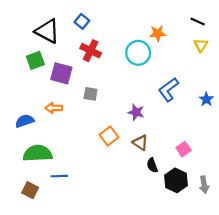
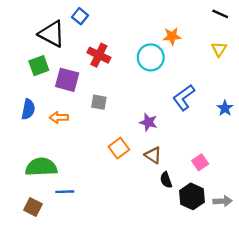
blue square: (82, 21) -> (80, 16), moved
black line: (198, 21) -> (220, 14), moved
blue semicircle: (25, 121) -> (28, 109), moved, turned 120
gray arrow: (204, 185) -> (223, 201), turned -84

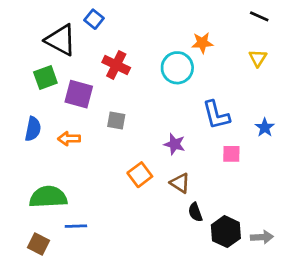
blue L-shape: (184, 97) -> (216, 115), turned -68
pink square: (200, 162) -> (231, 154), moved, turned 35

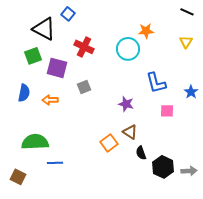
gray square: (116, 121) -> (84, 87), turned -32
orange square: (140, 175) -> (109, 143), moved
brown square: (38, 244) -> (18, 177), moved

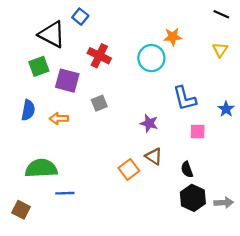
black semicircle: (141, 153) -> (187, 169), moved

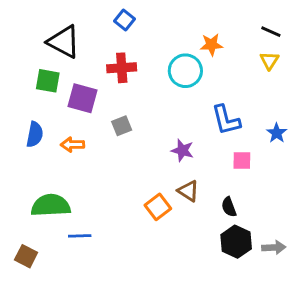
black line: (221, 14) -> (271, 32), moved
blue square: (80, 17) -> (125, 20), moved
red cross: (99, 56) -> (122, 68), turned -30
green square: (39, 66) -> (48, 81), turned 30

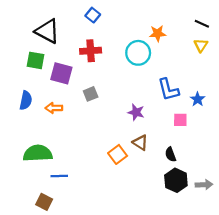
blue star: (277, 133) -> (198, 99), moved
brown square: (26, 256) -> (44, 202), moved

